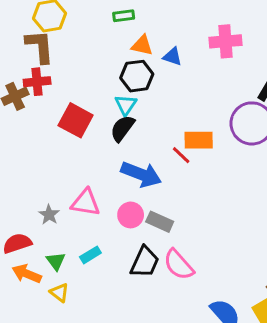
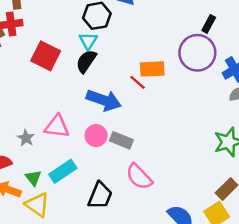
cyan rectangle: (90, 255) -> (63, 171), size x1.5
black trapezoid: (145, 262) -> (100, 196), moved
yellow triangle: (59, 293) -> (37, 205), size x1.5

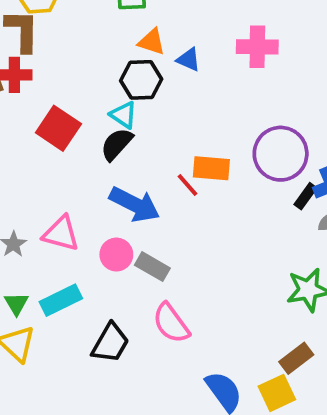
black rectangle: (209, 24) -> (306, 196), moved
cyan triangle: (88, 41) -> (124, 115), turned -36

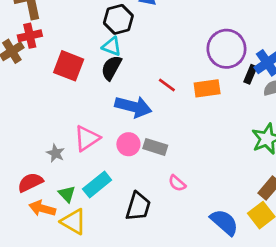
orange rectangle: (211, 168) -> (207, 88), moved
pink triangle: (61, 233) -> (87, 138), turned -36
pink semicircle: (171, 323) -> (177, 183), size x0.6

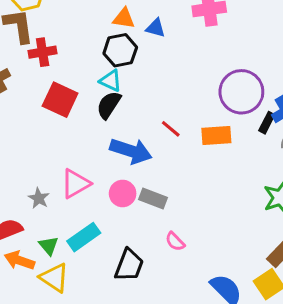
red cross: (30, 36) -> (43, 52), moved

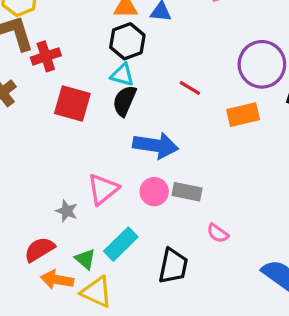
red line: (171, 129) -> (190, 88), moved

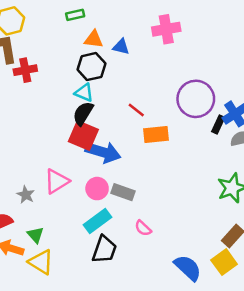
red square: (72, 103) -> (83, 136), moved
orange rectangle: (243, 115) -> (156, 134), moved
cyan rectangle: (121, 244) -> (98, 221), moved

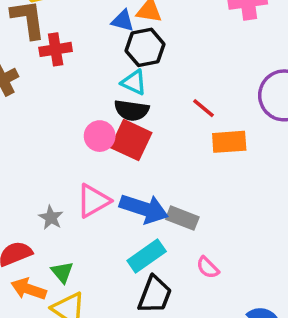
blue triangle: (121, 47) -> (123, 21), moved
black semicircle: (83, 113) -> (132, 110), turned -115
blue arrow: (103, 152) -> (144, 209), moved
pink circle: (97, 189) -> (100, 136), moved

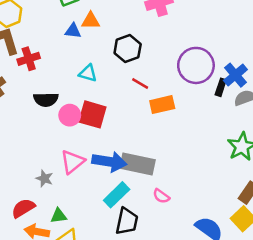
black hexagon: (145, 47) -> (128, 49), moved
black semicircle: (132, 110) -> (46, 99), moved
gray rectangle: (182, 218) -> (138, 164), size x1.5
green triangle: (62, 272) -> (59, 216), turned -48

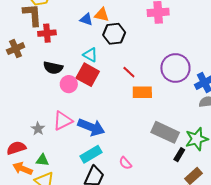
black hexagon: (128, 49) -> (114, 34), moved
black rectangle: (221, 87) -> (179, 155), moved
red square: (92, 114) -> (88, 75), moved
gray rectangle: (138, 164) -> (165, 132), moved

